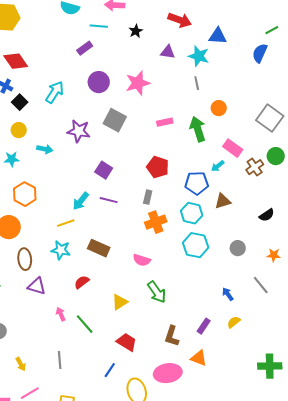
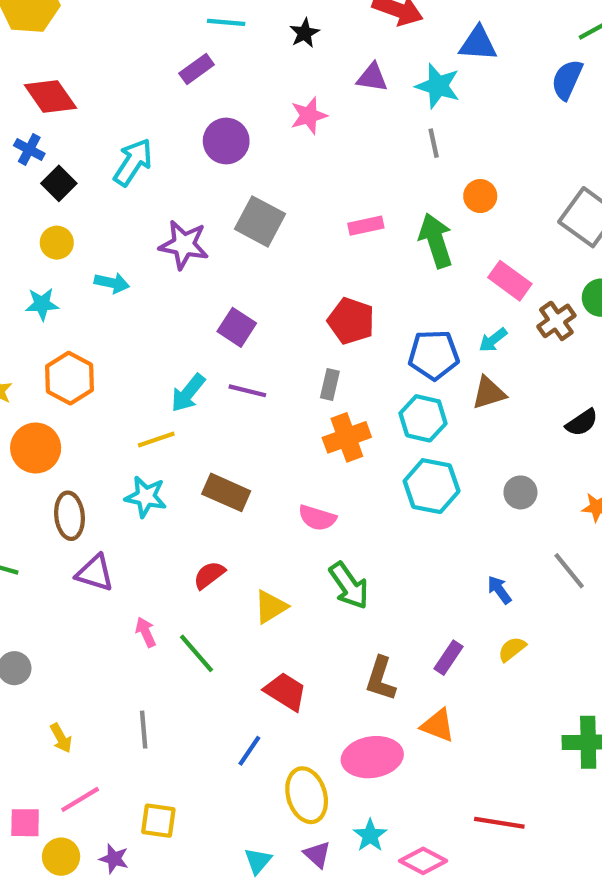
pink star: (138, 83) -> (309, 116), moved, size x0.7
cyan arrow: (218, 166) -> (493, 340), moved
red semicircle: (82, 282) -> (209, 575), moved

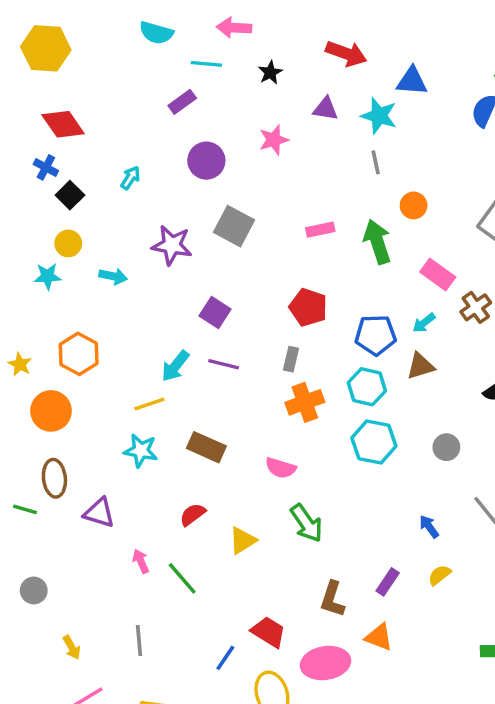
cyan arrow: (133, 162) -> (130, 178), size x0.6
cyan star: (42, 304) -> (48, 276), moved
brown ellipse: (69, 516) -> (54, 478), moved
red trapezoid: (285, 691) -> (269, 632), moved

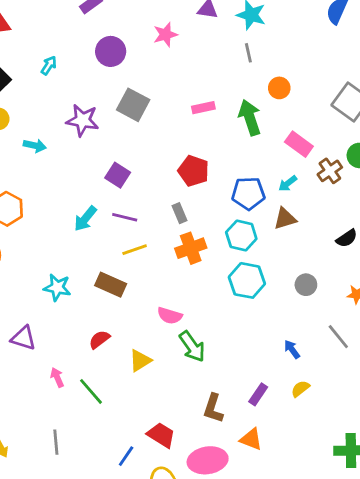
gray rectangle: (291, 359) -> (179, 213), turned -36
yellow line: (149, 404) -> (135, 250), moved
pink semicircle: (281, 468) -> (170, 316), moved

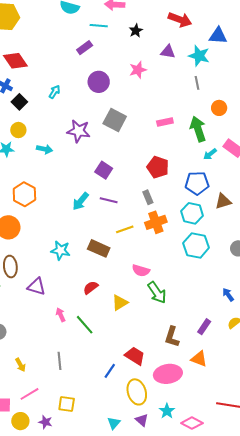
cyan arrow: (288, 184) -> (210, 154), moved
yellow line: (135, 250) -> (125, 229), moved

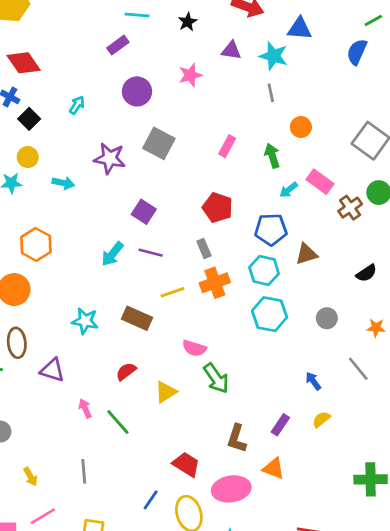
pink rectangle: (165, 122) -> (227, 146), turned -49
green arrow: (198, 129) -> (272, 156), size x0.7
blue line: (110, 371) -> (151, 500), moved

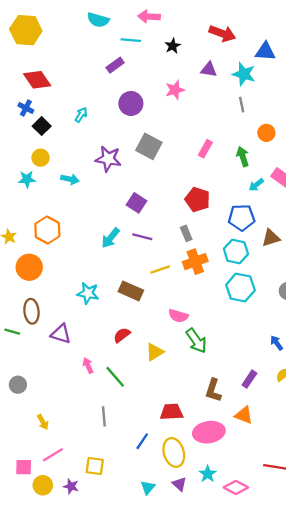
red trapezoid: (186, 464) -> (172, 412), turned -35
gray line: (84, 471) -> (104, 416), moved

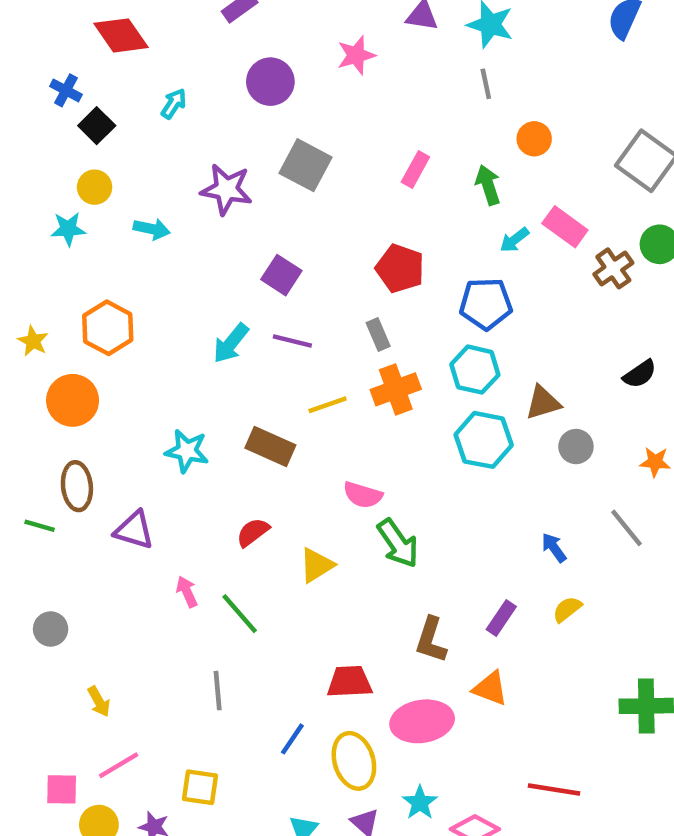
red diamond: (37, 80) -> (121, 35), moved
brown triangle: (271, 238) -> (543, 403), moved

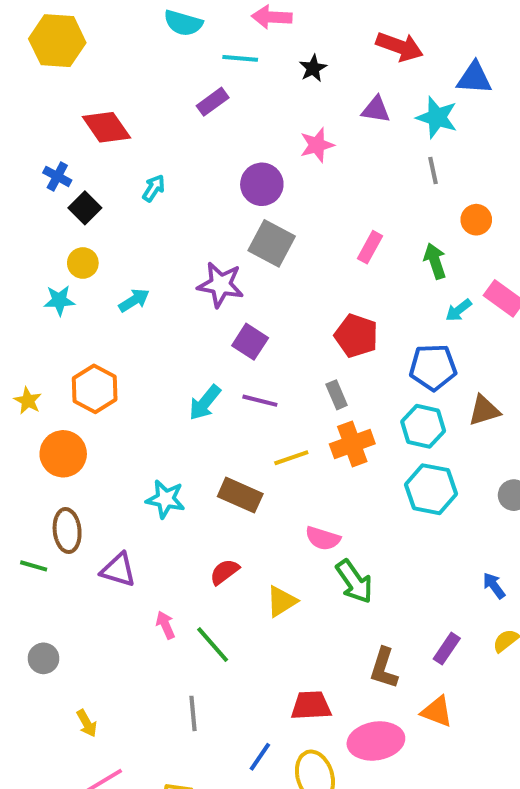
purple circle: (270, 82) -> (262, 184), moved
purple star: (226, 189) -> (221, 285), moved
cyan arrow: (152, 229) -> (134, 300), turned -44
brown triangle: (543, 403) -> (484, 411), moved

